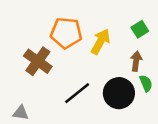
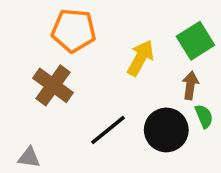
green square: (140, 29) -> (195, 41), size x1.5
orange pentagon: (66, 33) -> (74, 30), moved

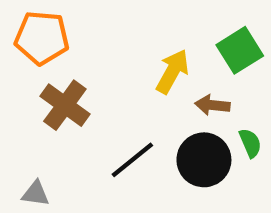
orange pentagon: (74, 30) -> (42, 38), moved
brown arrow: (190, 85) -> (212, 105), moved, turned -92

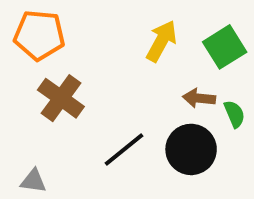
yellow arrow: (172, 71) -> (162, 41), moved
green semicircle: (250, 143) -> (234, 114), moved

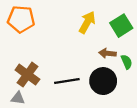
brown cross: (61, 98) -> (27, 75), moved
black line: (124, 149) -> (67, 81), turned 30

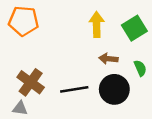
yellow arrow: (87, 22) -> (97, 25), turned -30
brown arrow: (107, 53) -> (108, 59), moved

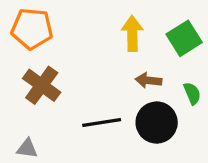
brown cross: (31, 82) -> (42, 85), moved

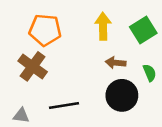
orange pentagon: (32, 29) -> (45, 30), moved
black line: (102, 123) -> (64, 105), moved

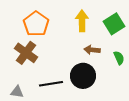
orange pentagon: (45, 30) -> (36, 24), turned 30
black circle: (122, 95) -> (83, 76), moved

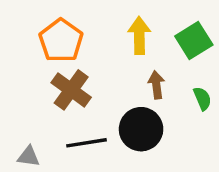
brown arrow: (92, 50) -> (156, 85), turned 77
brown cross: (26, 53) -> (71, 90), moved

